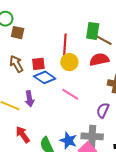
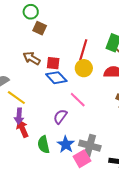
brown arrow: (16, 64) -> (32, 58), turned -42
purple arrow: (30, 99) -> (19, 116), moved
purple semicircle: (103, 110) -> (60, 117), moved

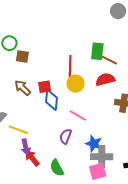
brown arrow: (32, 58) -> (23, 88), turned 30
blue diamond: (56, 78) -> (52, 100), turned 65
blue star: (66, 144) -> (94, 144), moved
pink square: (82, 159) -> (98, 171), turned 30

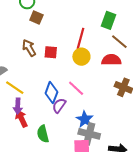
green rectangle: (97, 51) -> (109, 20), moved
blue diamond: (52, 100) -> (51, 93), moved

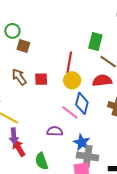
blue diamond: (51, 93) -> (82, 103), moved
purple semicircle: (59, 105) -> (55, 131), turned 63

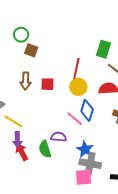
brown arrow: (19, 77) -> (26, 81), turned -144
green semicircle: (42, 161) -> (45, 149), moved

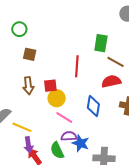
green circle: (21, 35) -> (19, 29), moved
yellow circle: (78, 87) -> (57, 98), moved
pink line: (75, 119) -> (64, 118), moved
blue star: (85, 149) -> (81, 143), moved

